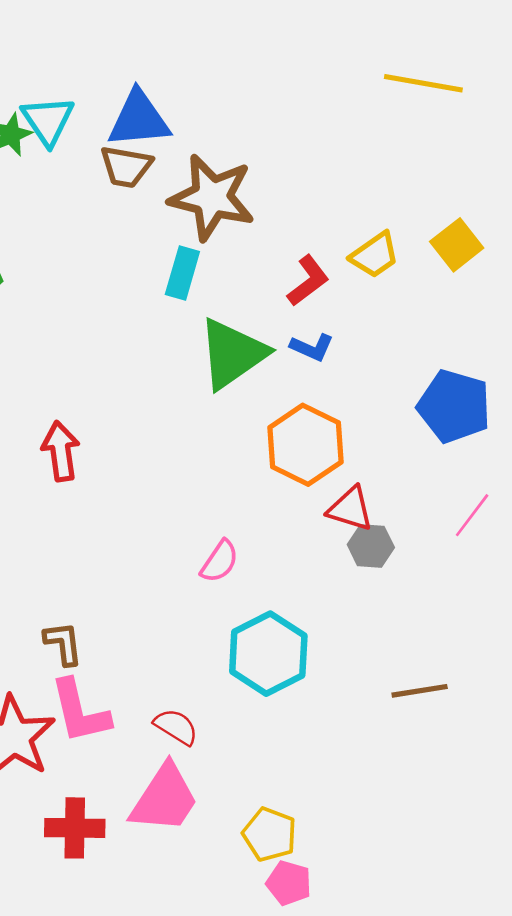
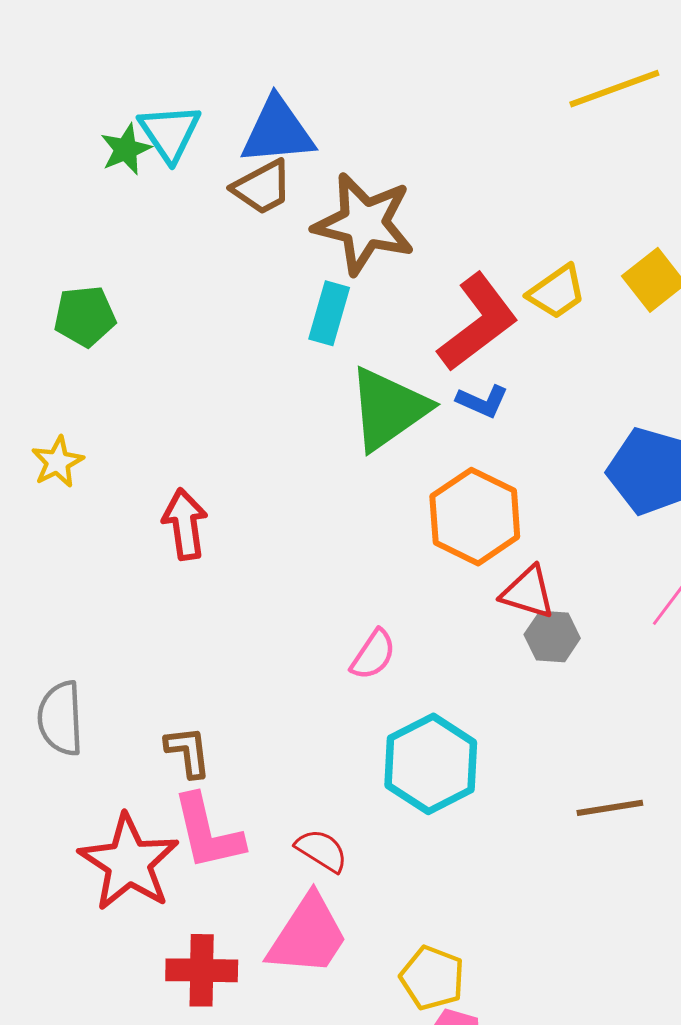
yellow line: (423, 83) -> (614, 89), turned -30
brown trapezoid: (126, 167) -> (262, 187), turned -38
red L-shape: (308, 281) -> (478, 322), size x1.6

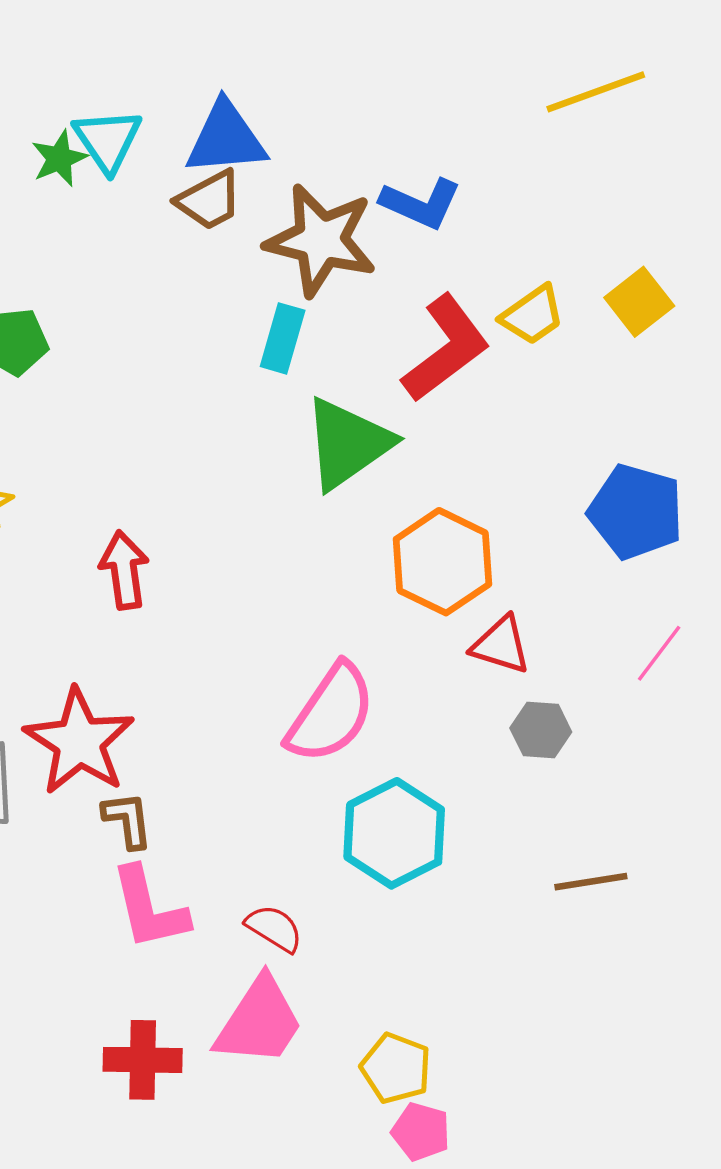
blue L-shape: (482, 401) -> (421, 203), moved, size x1.4
gray hexagon: (552, 636) -> (541, 730), moved
pink semicircle: (373, 655) -> (331, 713), size x1.8
red star: (129, 863) -> (79, 742), moved

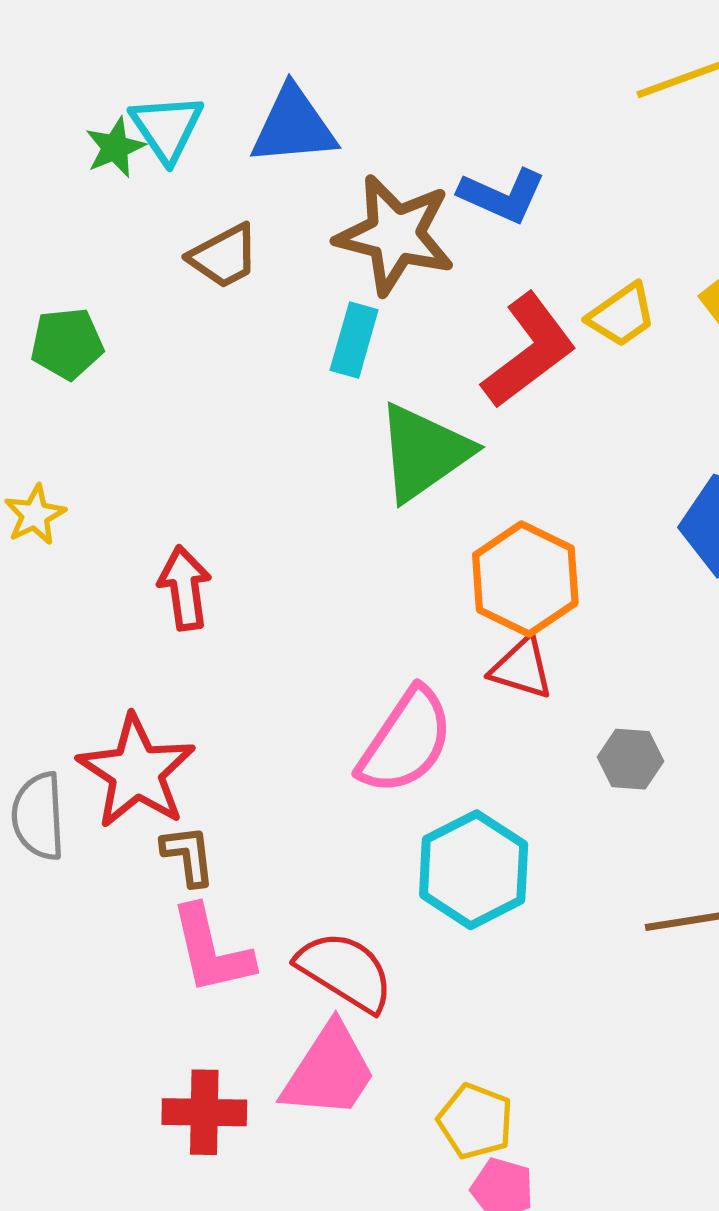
brown trapezoid: (209, 200) -> (224, 256), moved
red triangle: (501, 645) -> (522, 668), moved
red semicircle: (274, 928) -> (345, 971), size x1.6

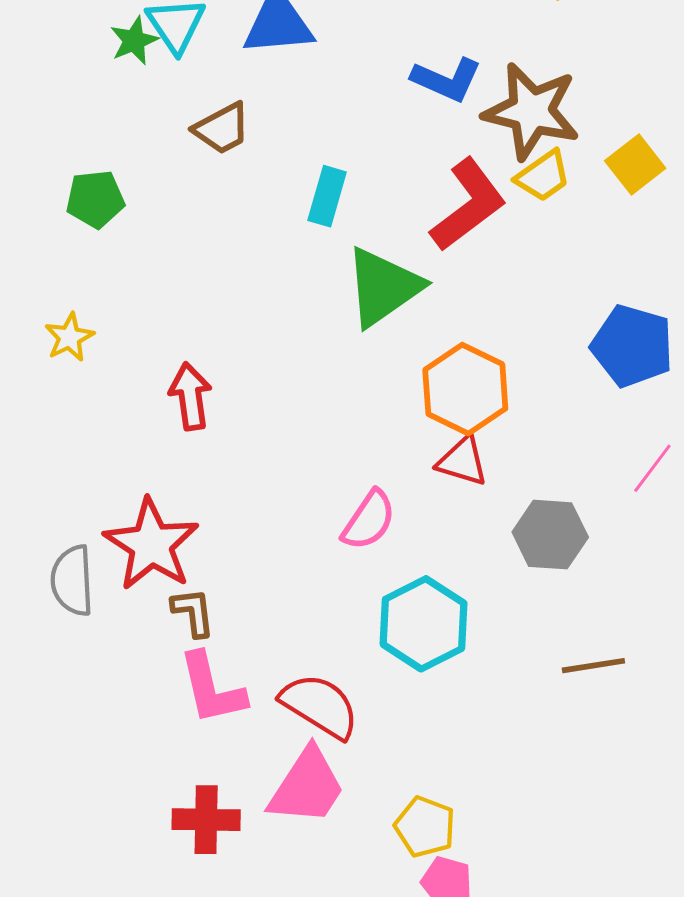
brown star: (395, 235) -> (532, 111), moved
pink semicircle: (406, 741) -> (369, 520), size x0.7
gray hexagon: (631, 759) -> (550, 535), size x1.4

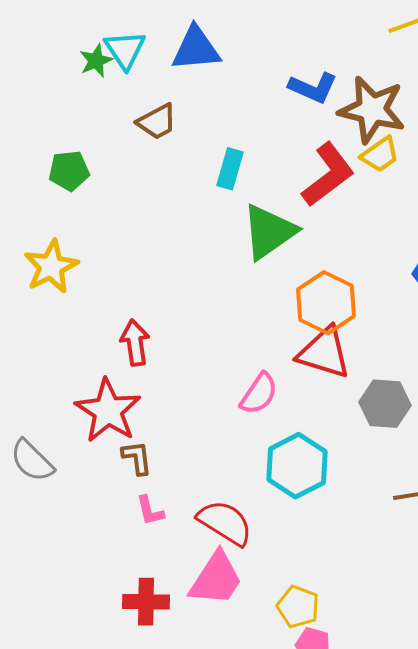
yellow star: (69, 337) -> (51, 267), size x1.6
red arrow: (190, 396) -> (135, 343), moved
red triangle: (462, 461) -> (324, 353), size x1.5
gray semicircle: (72, 581) -> (32, 461), moved, turned -42
pink L-shape: (212, 689) -> (150, 511), size x0.6

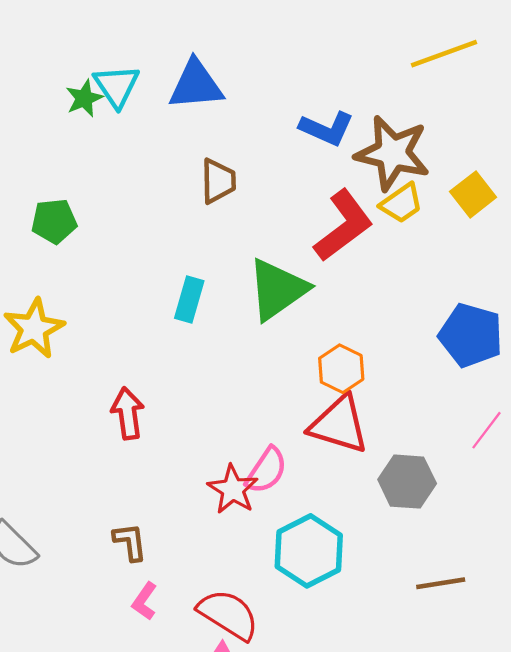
brown trapezoid: (157, 122) -> (218, 181), moved, turned -63
cyan rectangle: (230, 169) -> (189, 299), moved
orange hexagon: (326, 303) -> (341, 369), size x0.7
red star: (108, 411) -> (233, 489), moved, size x0.7
pink L-shape: (150, 511) -> (144, 601), turned 48

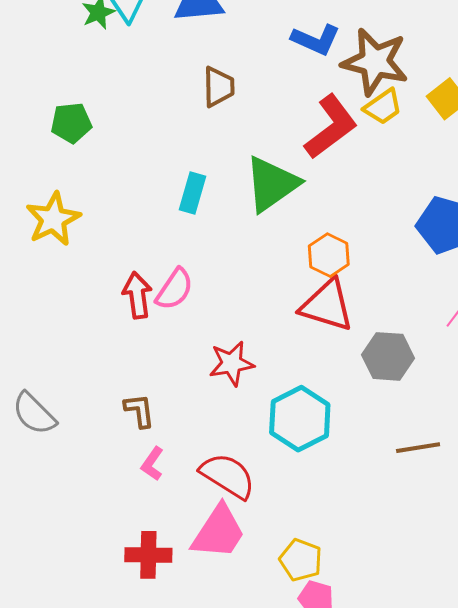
pink semicircle: (266, 470) -> (174, 289), moved
red star: (233, 489) -> (232, 363), turned 30

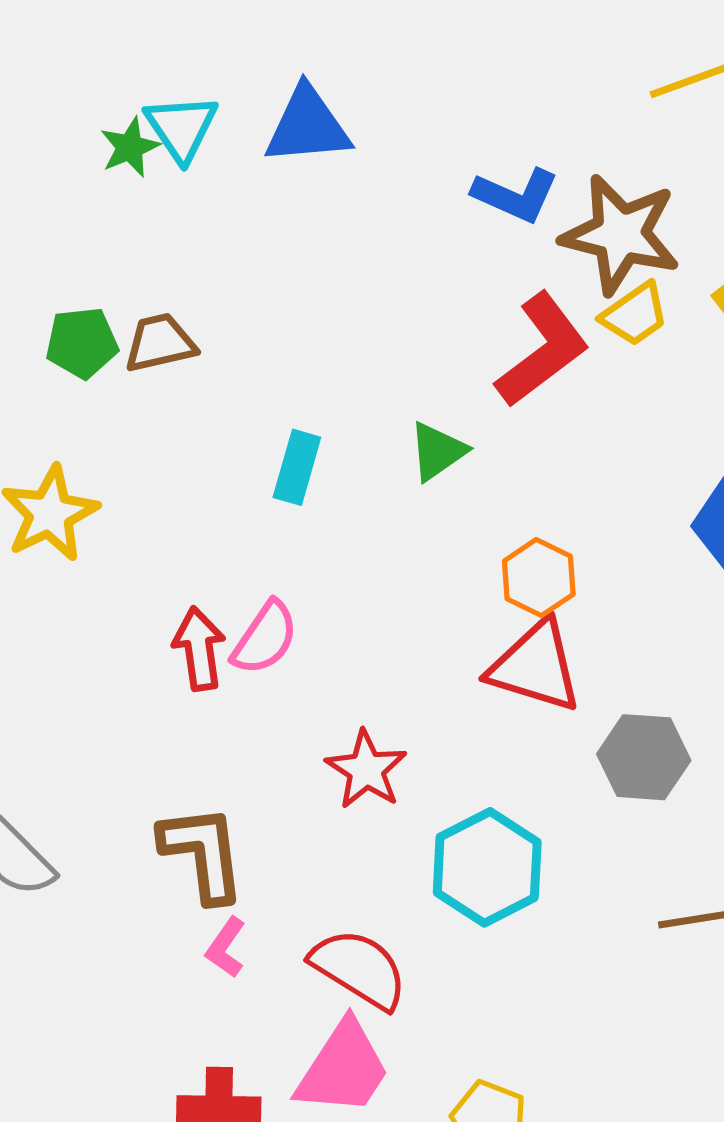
brown trapezoid: (219, 87) -> (160, 343), moved, turned -102
green triangle: (272, 184) -> (437, 451), size x0.6
red star: (232, 363) -> (366, 770), turned -30
brown L-shape: (139, 411) -> (203, 853), size x1.6

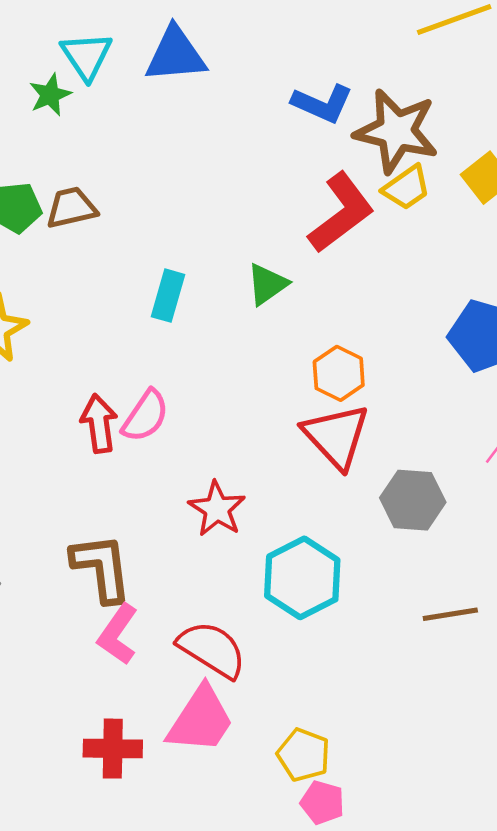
green star: (130, 147) -> (50, 95), moved
red triangle: (535, 666) -> (336, 436), turned 30
pink L-shape: (226, 947) -> (118, 634), size x1.4

